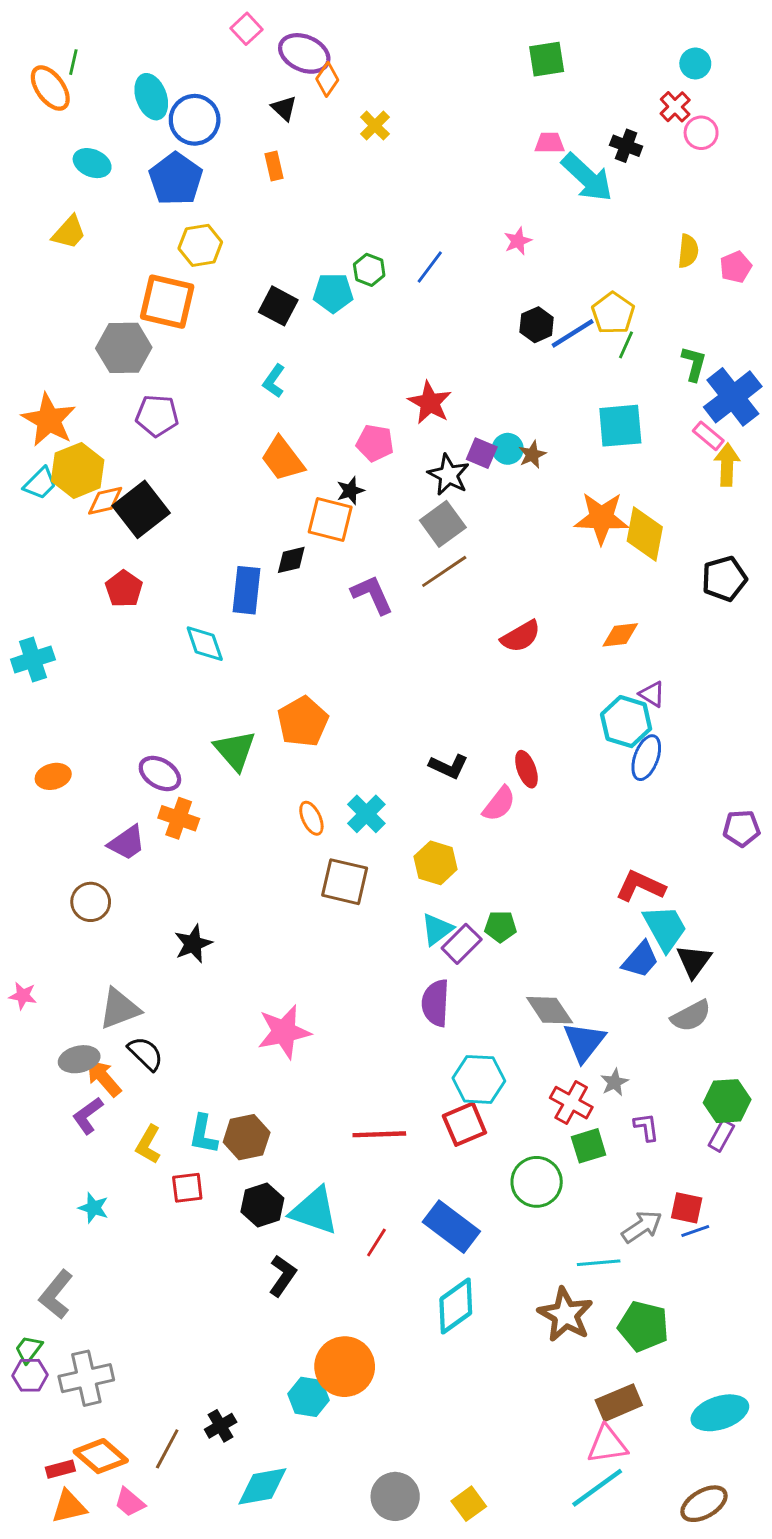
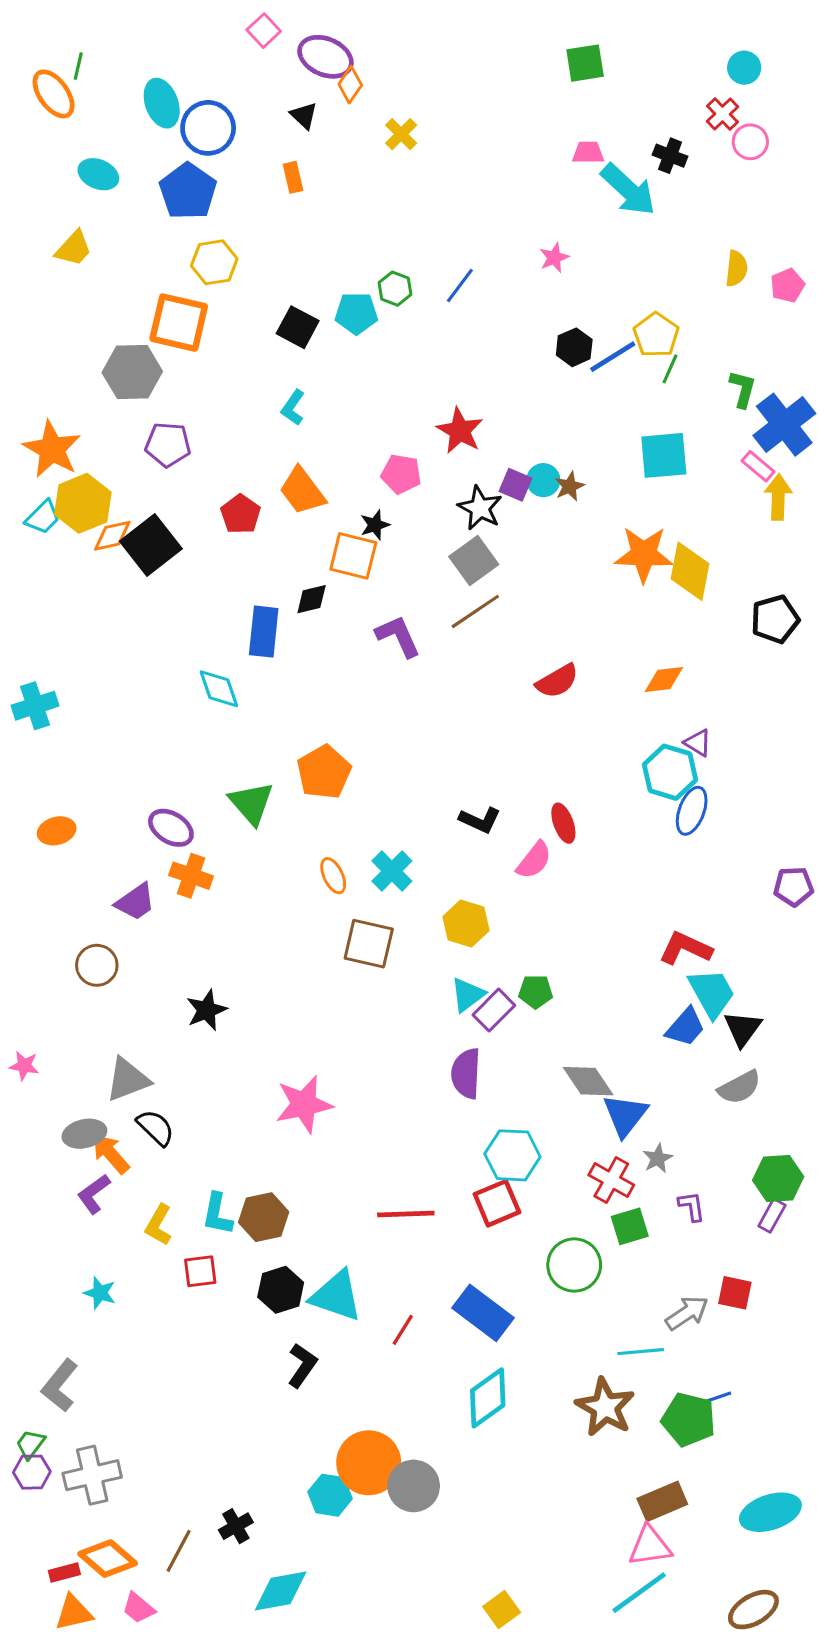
red pentagon: (124, 589) -> (240, 514), moved
blue line: (695, 1231) -> (716, 1398), moved
gray circle: (395, 1496) -> (414, 1486), moved

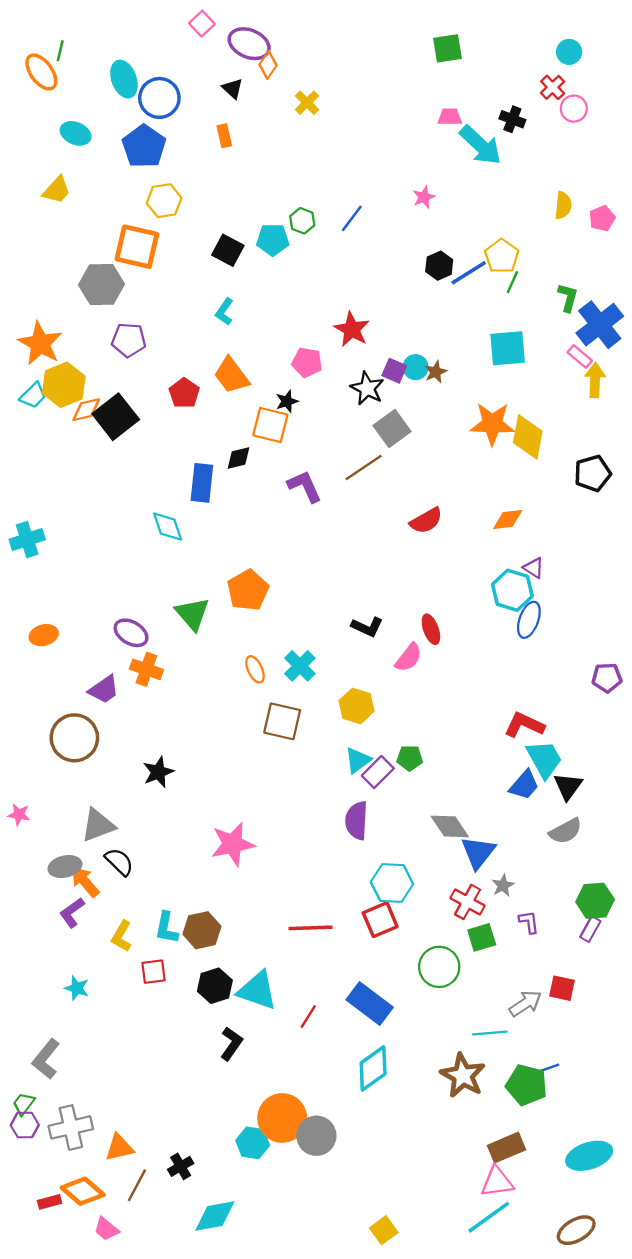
gray square: (474, 560) -> (392, 429), moved
brown circle: (97, 965) -> (74, 738), size x1.5
orange triangle: (74, 1613) -> (119, 1148), moved

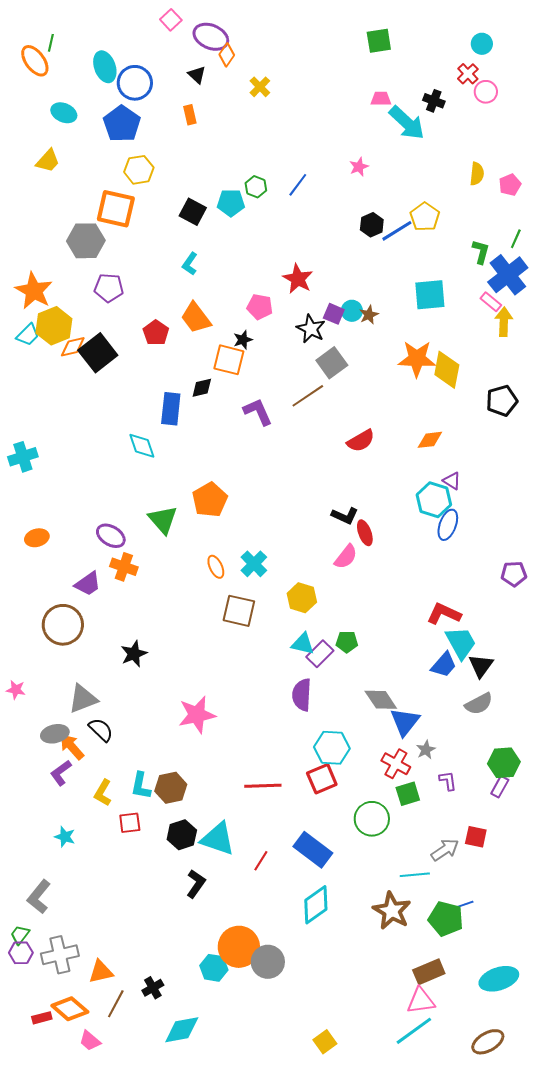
green line: (512, 282) -> (516, 239), moved
black L-shape: (367, 627) -> (345, 516), moved
cyan triangle: (358, 760) -> (303, 644), turned 50

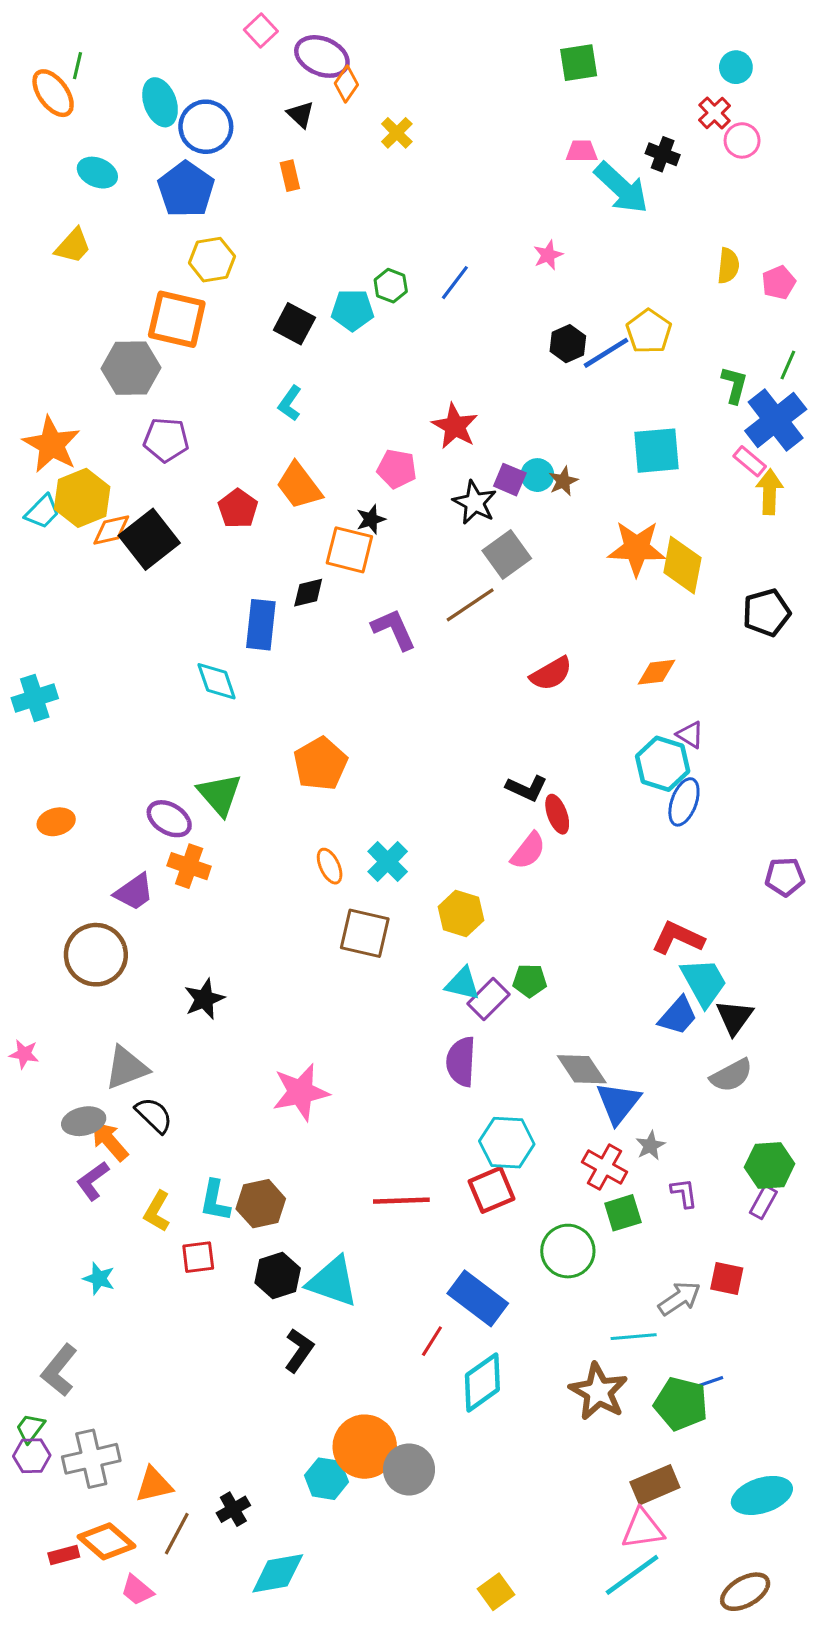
green triangle: (163, 520) -> (220, 794), moved
red line: (261, 861) -> (432, 1341), moved

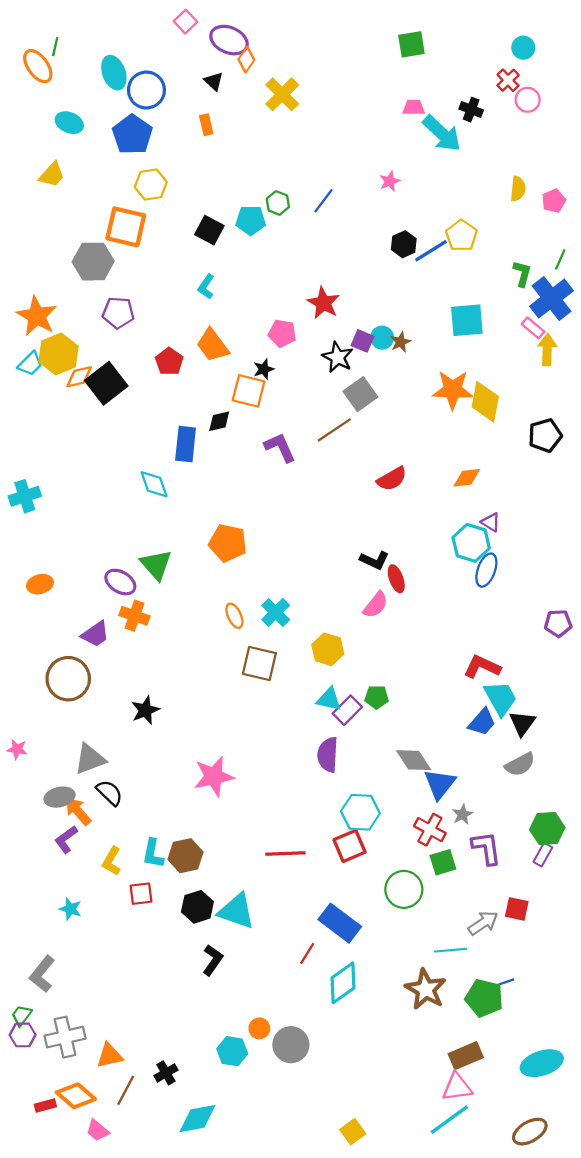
yellow cross: (397, 133) -> (282, 94), size x1.5
orange pentagon: (320, 764) -> (228, 543), turned -30
purple L-shape: (684, 1193) -> (486, 848), size x1.6
orange circle: (365, 1447) -> (259, 1028), size x0.5

